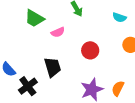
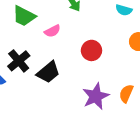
black trapezoid: (53, 67) -> (48, 72), turned 70
black cross: (28, 86) -> (19, 61), moved

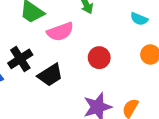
pink semicircle: (52, 31) -> (60, 32), size x1.5

